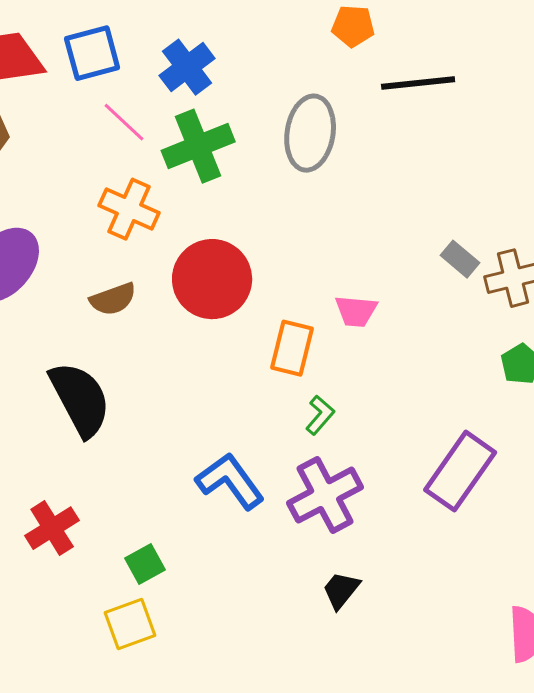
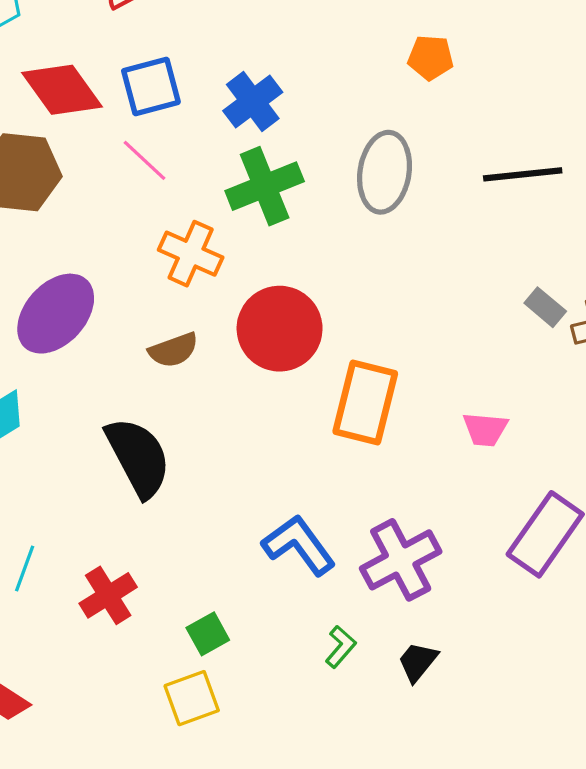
black line: (418, 83) -> (523, 174), moved
pink line: (124, 122) -> (145, 160), moved
pink trapezoid: (356, 311) -> (485, 429), moved
orange rectangle: (292, 348) -> (365, 403), size x1.4
green L-shape: (320, 415) -> (341, 647), moved

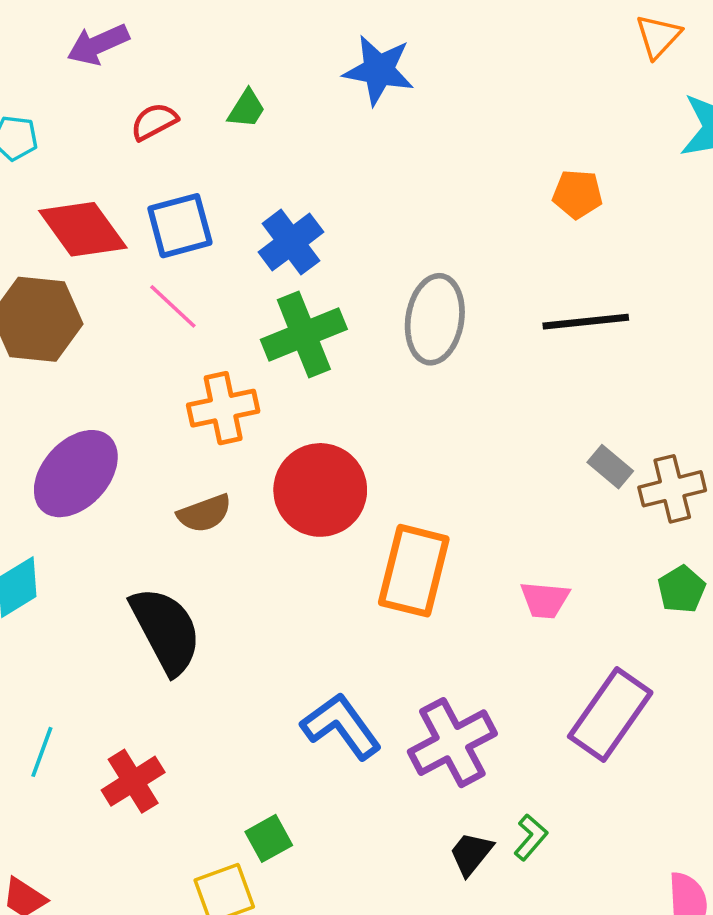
orange pentagon: (431, 58) -> (577, 194), moved
orange cross: (191, 254) -> (223, 408), turned -36
green square: (208, 634) -> (269, 838), moved
green L-shape: (341, 647) -> (531, 837), moved

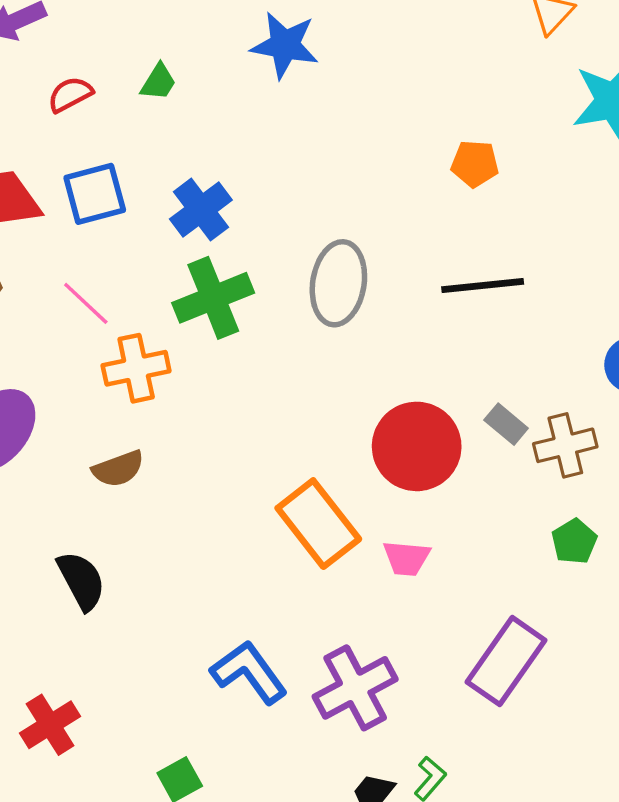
pink line: (173, 306) -> (86, 303), moved
red circle: (320, 490) -> (417, 446), moved
orange rectangle: (414, 571) -> (318, 524), turned -52
pink trapezoid: (545, 600) -> (407, 558), moved
black semicircle: (166, 630) -> (81, 581), size x0.7

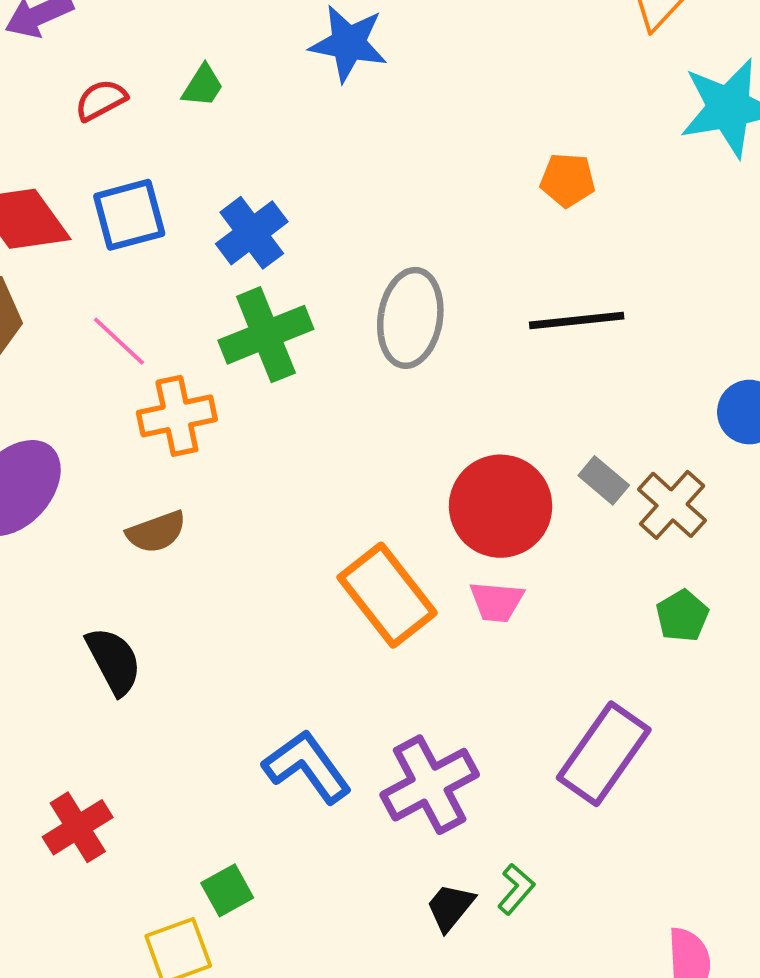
brown cross: (565, 445) -> (672, 505), turned -34
pink trapezoid: (407, 558) -> (497, 602), moved

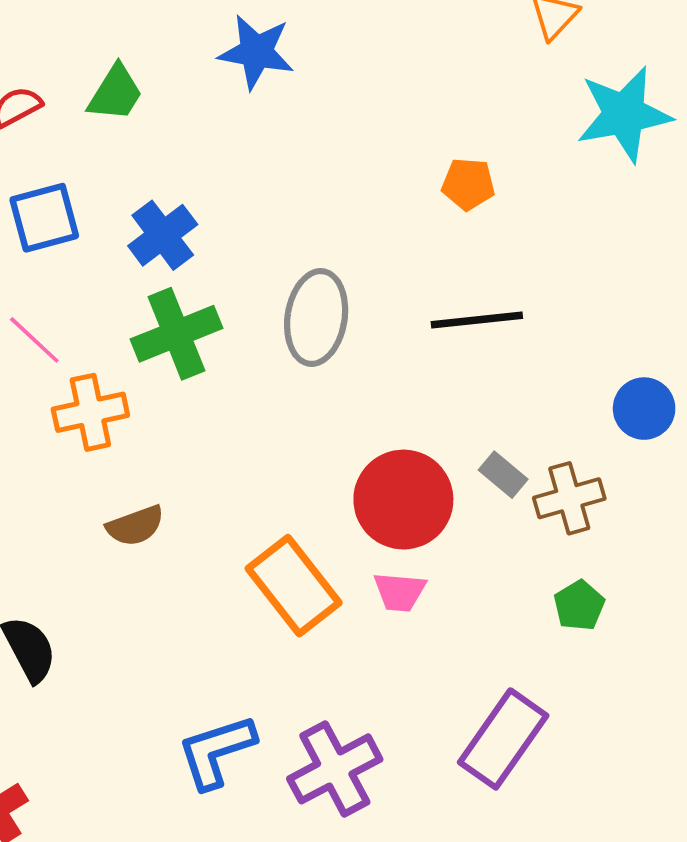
green trapezoid: (203, 86) -> (115, 93), size x1.4
brown cross: (672, 505) -> (569, 498), turned 32
brown semicircle: (156, 532) -> (135, 526), moved
blue L-shape: (307, 767) -> (216, 751), turned -72

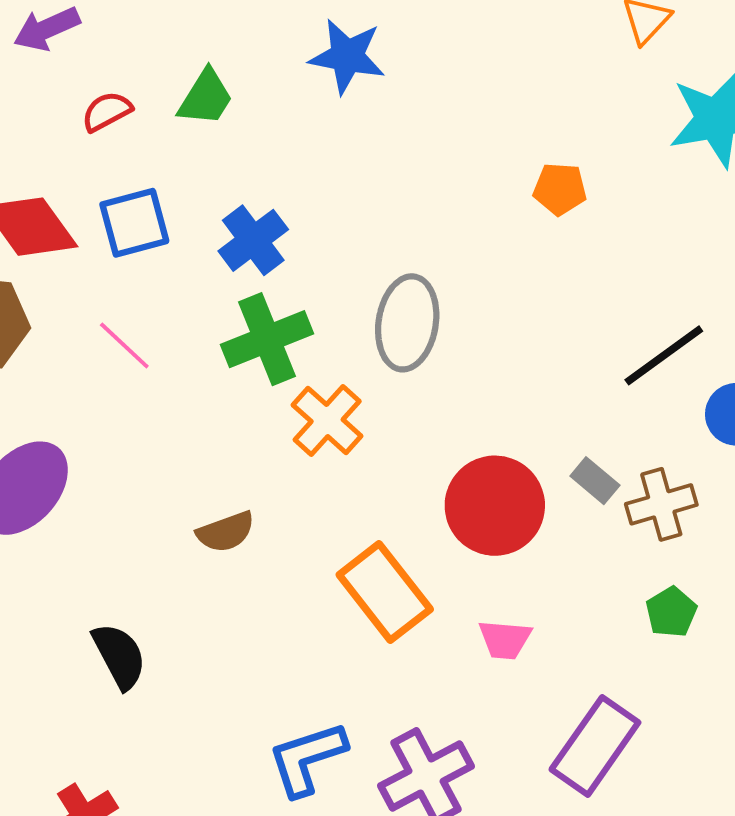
black line: (477, 320) -> (664, 355), moved, turned -30
orange cross: (90, 412) -> (327, 421), moved, turned -36
pink trapezoid: (400, 592) -> (505, 640), moved

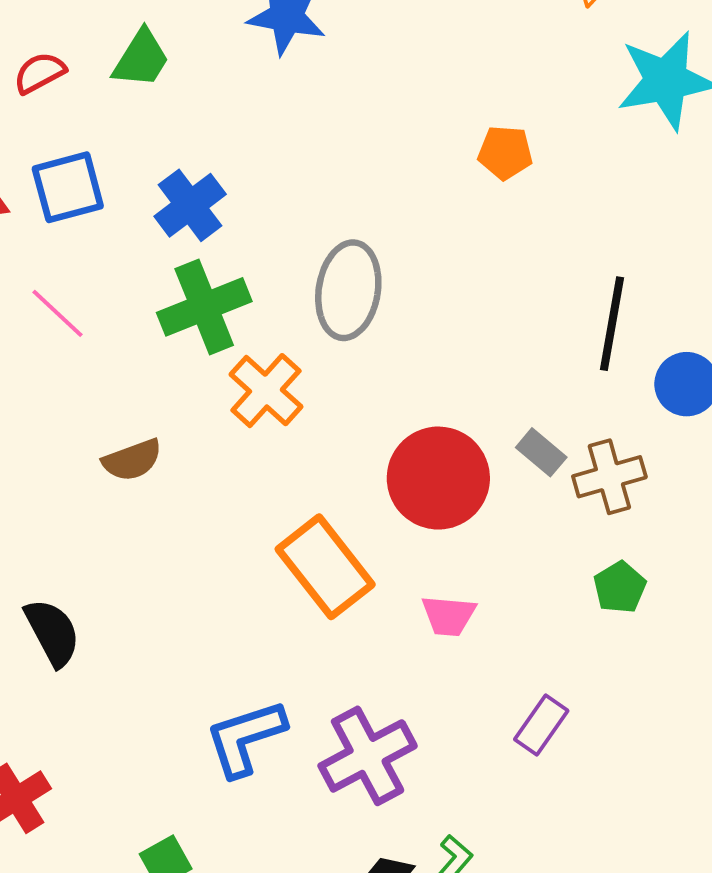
black line: (664, 355) -> (612, 324), turned -44
brown semicircle: (226, 532) -> (132, 460), moved
purple rectangle: (595, 746) -> (541, 725), size x0.6

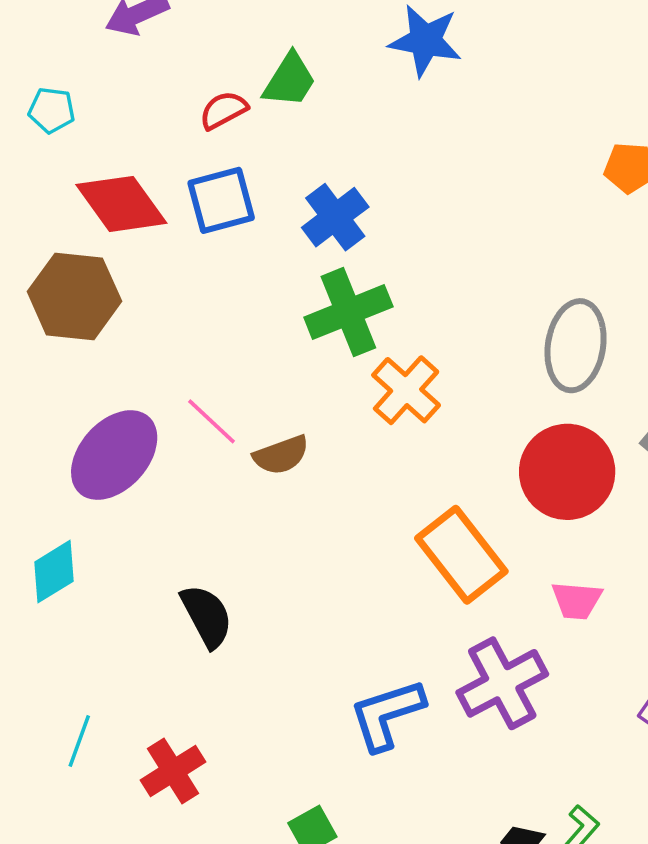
red semicircle: (40, 73) -> (223, 110), moved
gray ellipse: (348, 290) -> (576, 346), moved
pink line: (58, 313) -> (211, 421), moved
purple cross: (368, 756) -> (502, 683), moved

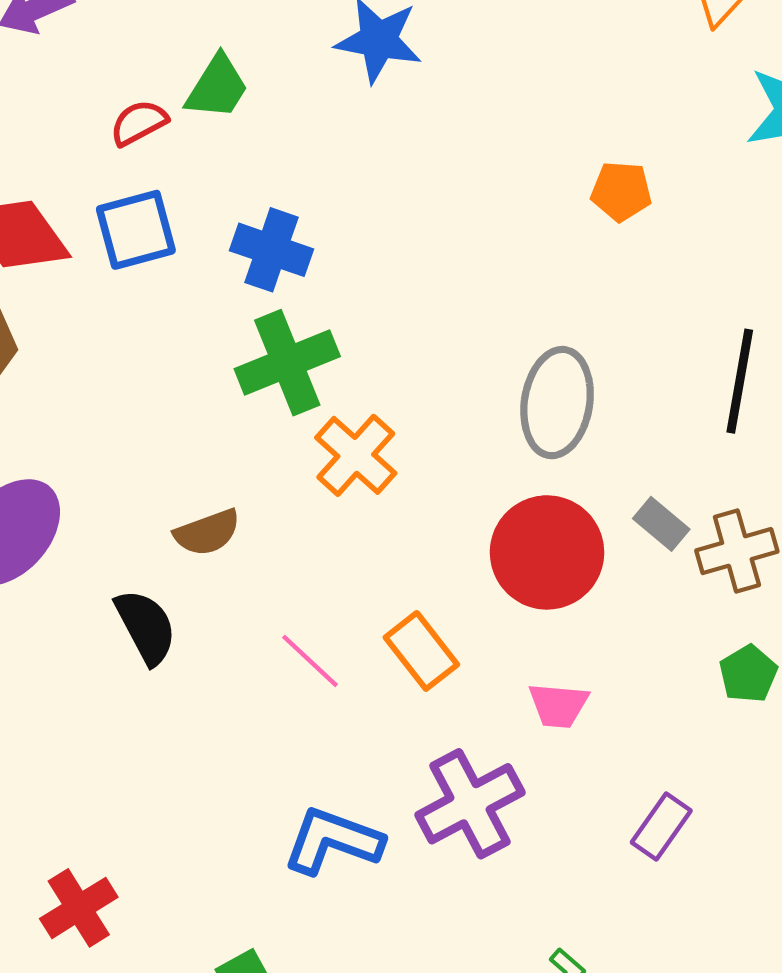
blue cross: (335, 217) -> (271, 250), turned -34
pink line: (211, 421) -> (310, 661), moved
orange rectangle: (461, 555) -> (421, 651), size x0.7
black semicircle: (207, 616) -> (146, 627), moved
blue L-shape: (387, 715) -> (333, 841), turned 38

